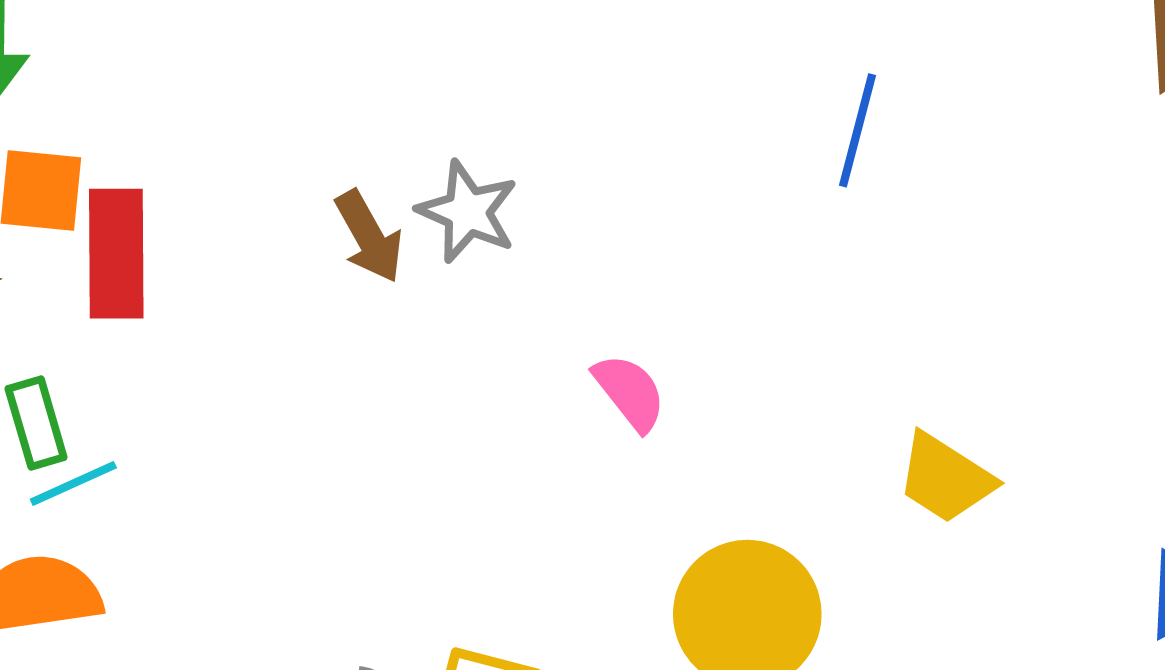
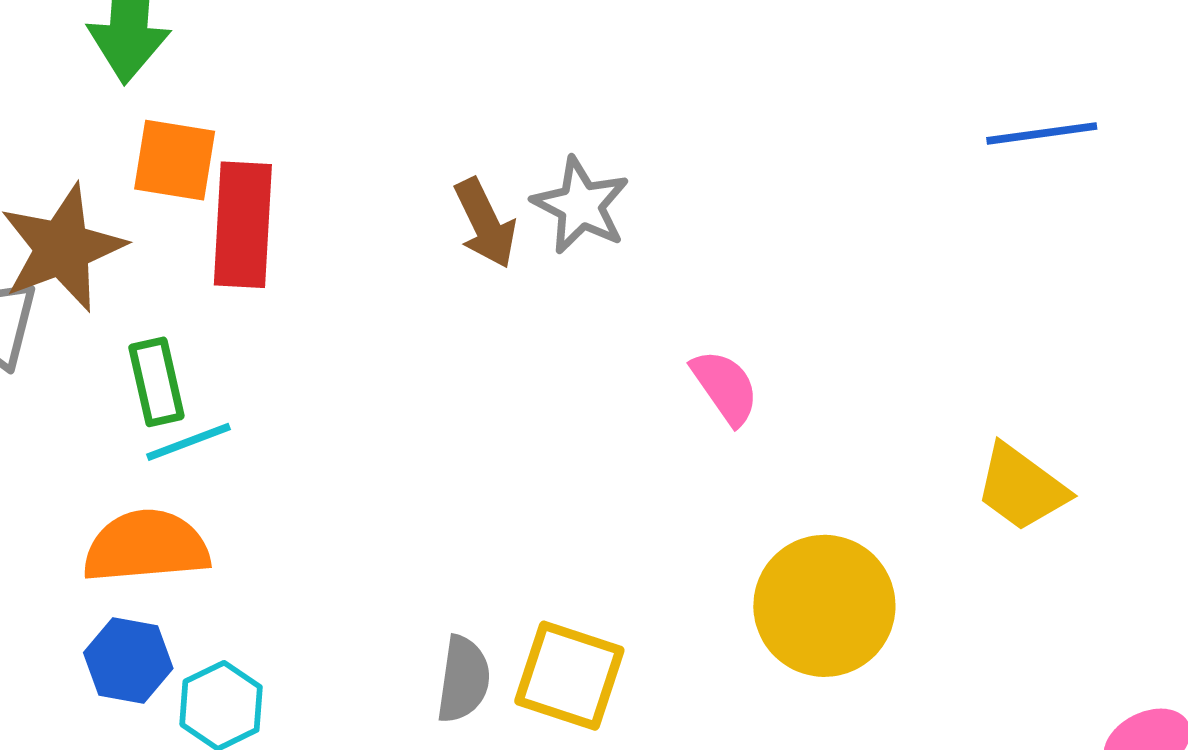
blue line: (857, 130) -> (1042, 133), moved, turned 64

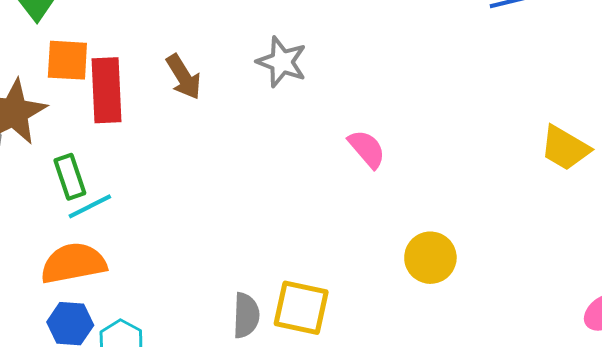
brown arrow: (485, 223) -> (184, 77), moved
yellow trapezoid: (1022, 488) -> (565, 148), moved
yellow circle: (824, 606) -> (430, 258), size x0.7

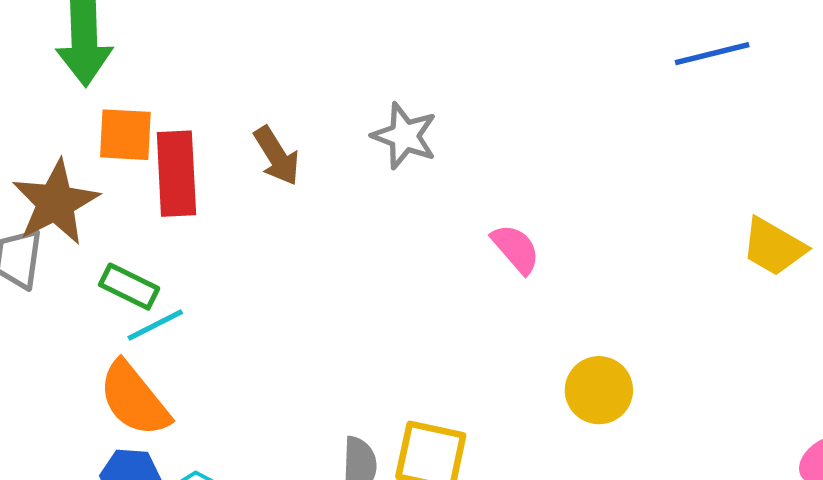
green rectangle: (70, 177) -> (129, 287), turned -45
orange semicircle: (73, 263) -> (134, 399), turned -118

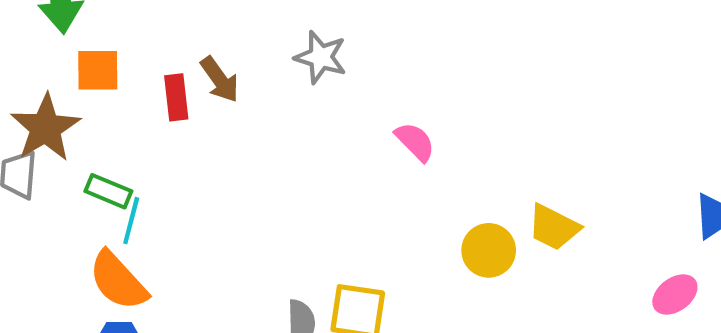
red rectangle: (176, 174) -> (176, 97), moved, size x0.7
yellow trapezoid: (774, 247) -> (554, 227), moved
cyan line: (155, 325) -> (131, 221), turned -45

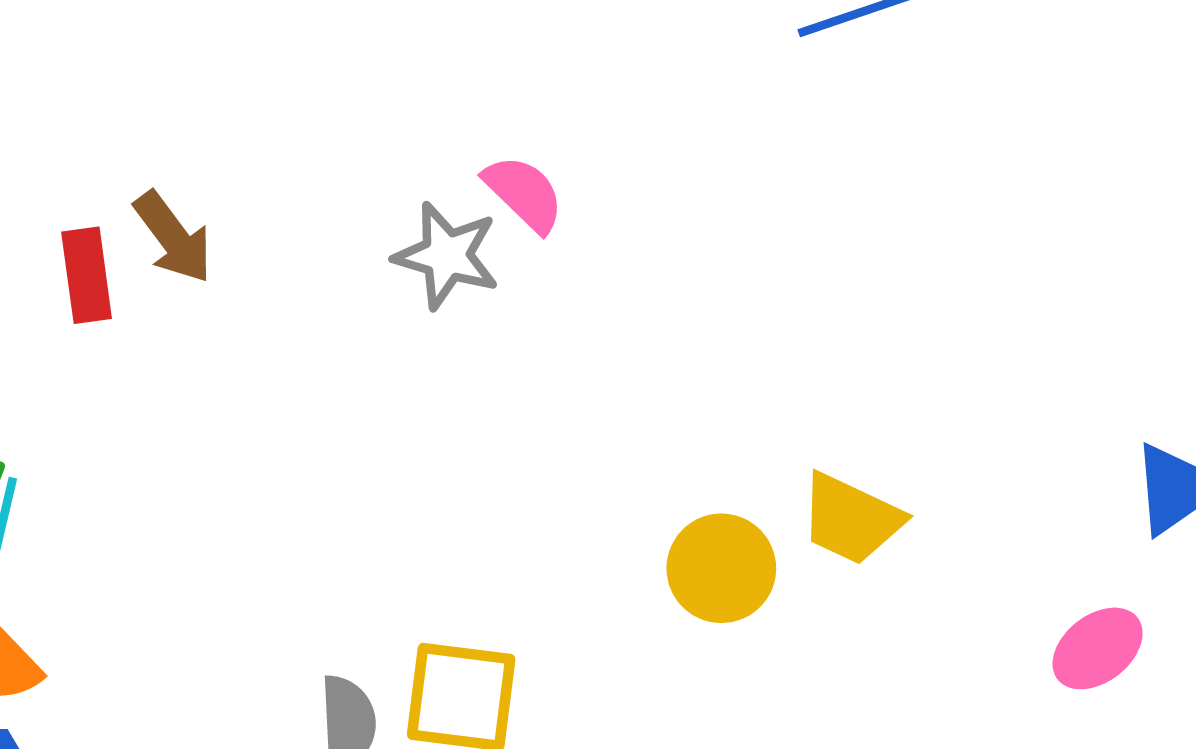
gray star: (321, 57) -> (447, 256), moved
pink semicircle: (415, 142) -> (524, 193), moved

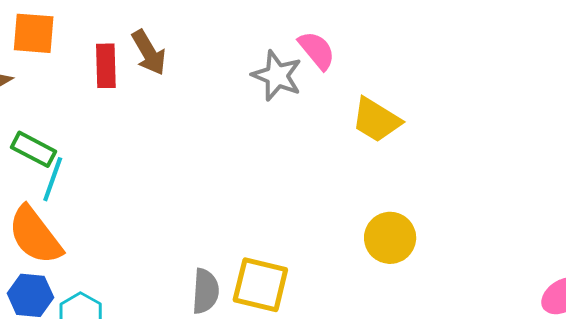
yellow trapezoid: (851, 519) -> (376, 120), moved

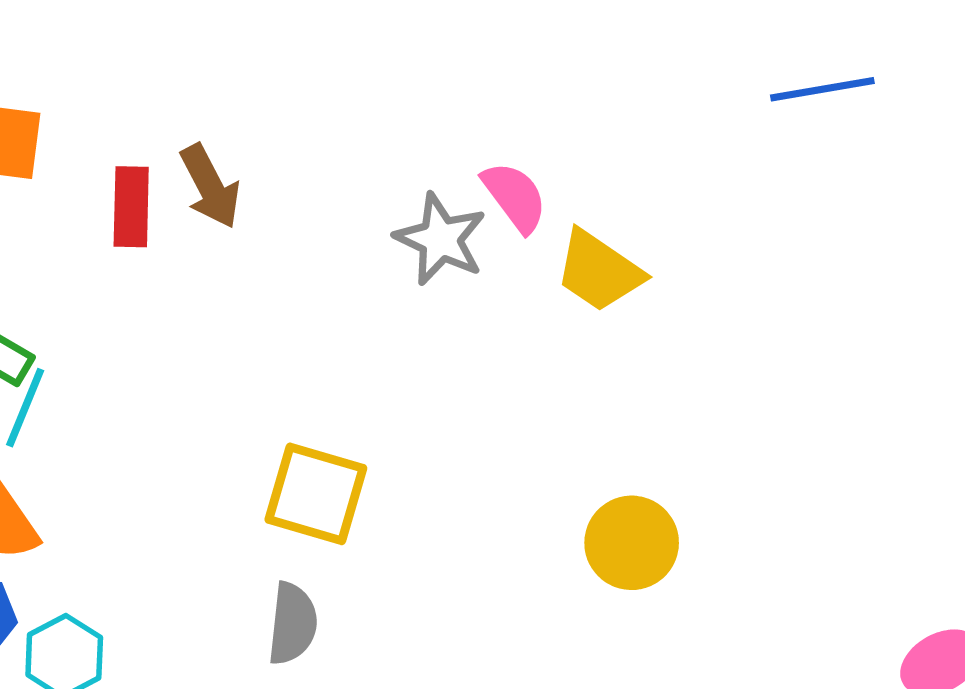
yellow trapezoid: (376, 120) -> (599, 271), moved
yellow square: (260, 285) -> (316, 494), moved

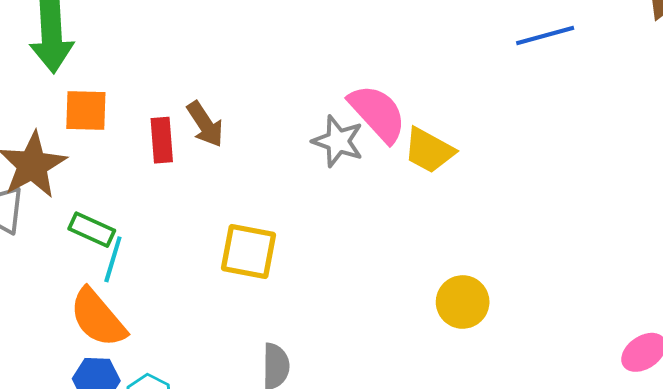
pink semicircle: (515, 197) -> (378, 113), size x1.5
yellow square: (316, 494) -> (249, 251), moved

